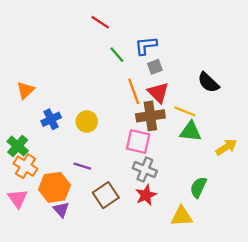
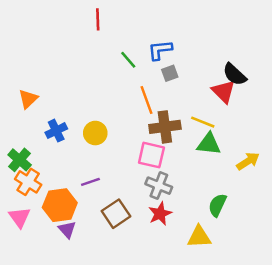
red line: (100, 22) -> (98, 19), moved, turned 54
black semicircle: (208, 82) -> (235, 74), moved
red triangle: (158, 92) -> (224, 92), moved
purple line: (82, 166) -> (90, 182), turned -36

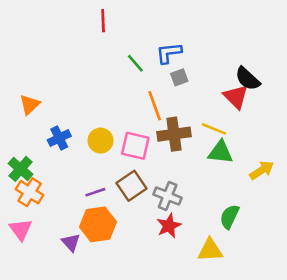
pink square: (151, 155) -> (135, 146), moved
orange hexagon: (60, 205) -> (98, 224), moved
brown square: (116, 214) -> (131, 186), moved

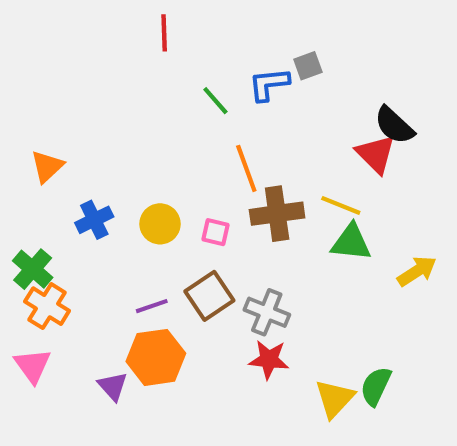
gray square: (179, 77) -> (308, 66), moved
pink square: (135, 146) -> (215, 232), size x0.6
green semicircle: (229, 217) -> (376, 386), moved
red star: (169, 226) -> (269, 359), turned 30
yellow triangle: (210, 250) -> (335, 399), turned -44

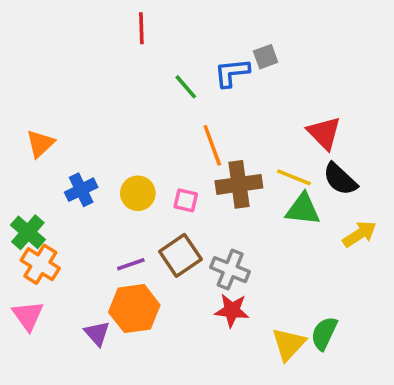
black semicircle: (394, 125) -> (340, 179), moved

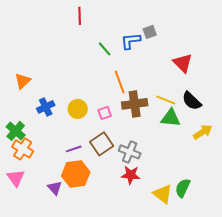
red triangle: (324, 133) -> (183, 63), moved
pink square: (186, 200) -> (105, 113), turned -32
yellow triangle: (289, 344) -> (163, 194), turned -35

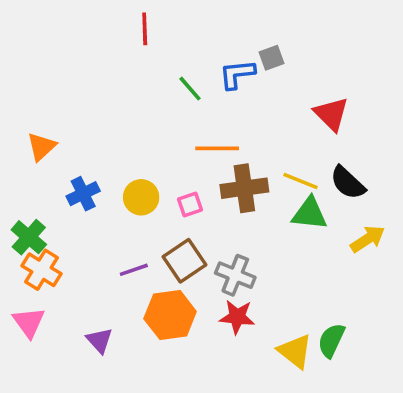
orange line: (120, 82) -> (217, 148), turned -70
orange hexagon: (76, 174) -> (170, 315), moved

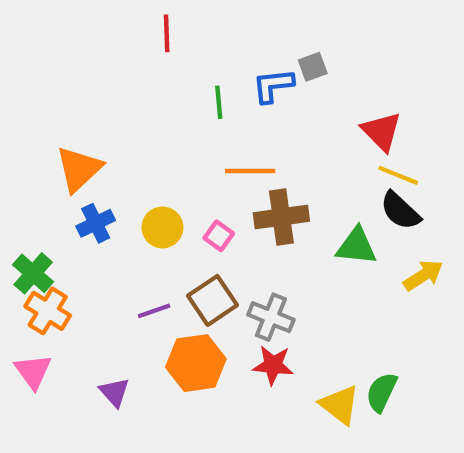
green line: (190, 89) -> (219, 102), turned 36
orange triangle: (41, 147) -> (79, 169), moved, size x1.4
yellow line: (301, 181) -> (398, 175), moved
pink square: (190, 205) -> (219, 236), turned -35

